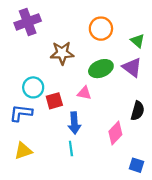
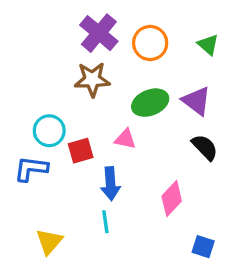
purple cross: (28, 22) -> (99, 33), moved, turned -30
green triangle: (138, 41) -> (208, 45), moved
black semicircle: (138, 111) -> (205, 147), moved, turned -60
yellow triangle: (23, 151) -> (49, 242), moved, turned -30

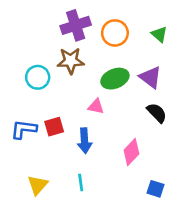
purple cross: (99, 33) -> (76, 25), turned 32
cyan circle: (49, 131) -> (38, 77), moved
red square: (81, 151) -> (54, 127), moved
cyan line: (105, 222) -> (81, 182), moved

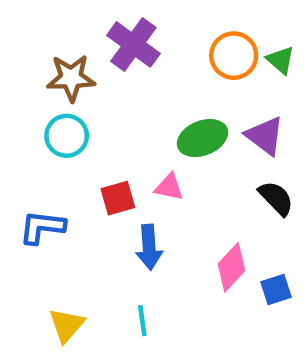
purple cross: (76, 25) -> (133, 44), turned -36
orange circle: (115, 33) -> (234, 56), moved
brown star: (71, 61) -> (71, 78), moved
red square: (54, 127) -> (118, 198), moved
blue square: (155, 189) -> (276, 290), moved, turned -36

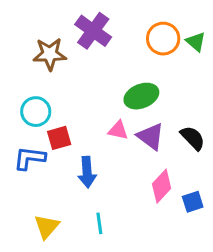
cyan circle: (67, 136) -> (36, 112), moved
purple triangle: (265, 136) -> (151, 136), moved
red square: (118, 198) -> (59, 138), moved
blue arrow: (149, 247) -> (87, 172), moved

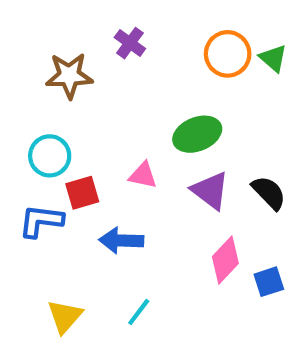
purple cross: (93, 31) -> (130, 43), size x0.6
pink triangle: (118, 130) -> (143, 175), moved
blue arrow: (87, 172) -> (121, 240), turned 96
cyan line: (99, 223) -> (139, 312), turned 45

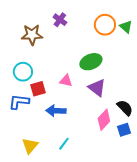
black semicircle: (269, 193) -> (125, 108), moved

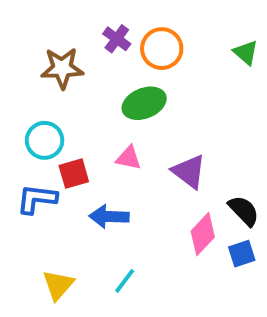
orange circle: (105, 25) -> (162, 49), moved
green ellipse: (91, 62) -> (144, 103), moved

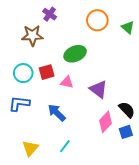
purple cross: (117, 39) -> (50, 14), moved
orange circle: (162, 49) -> (97, 20), moved
red square: (74, 174) -> (47, 72), moved
blue arrow: (109, 217) -> (57, 113), turned 42

